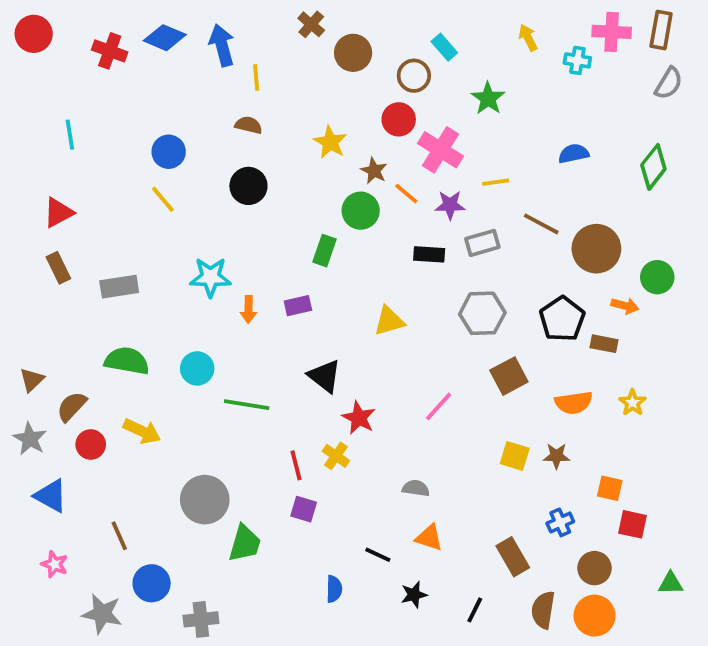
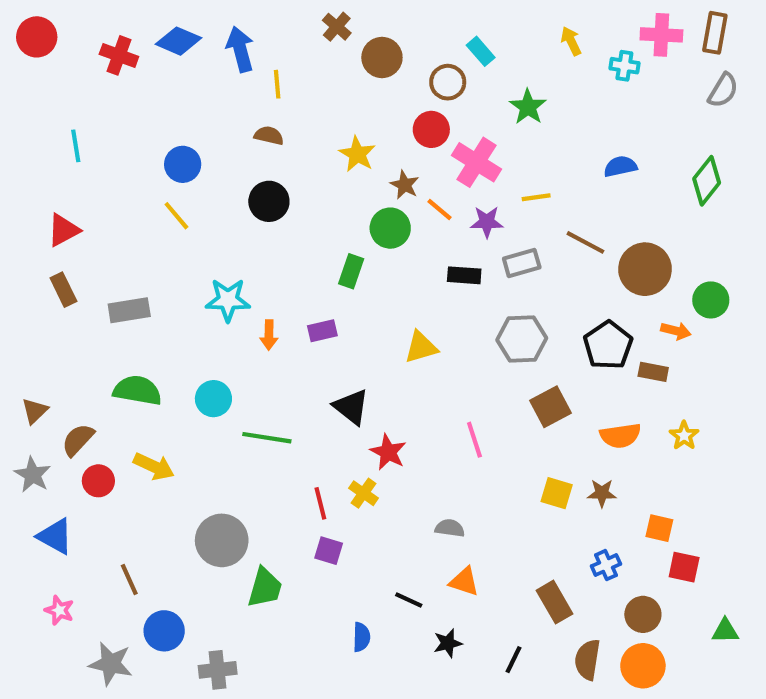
pink line: (439, 406) -> (474, 440), turned -60

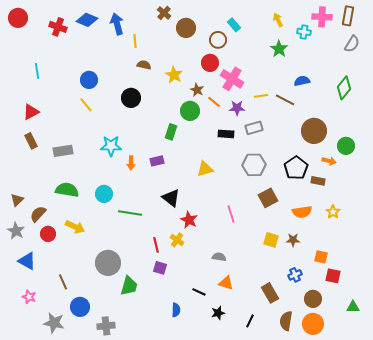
green star: (528, 107) -> (279, 49), moved
brown semicircle: (269, 136) -> (144, 65), moved
brown line: (585, 242) -> (285, 100), moved

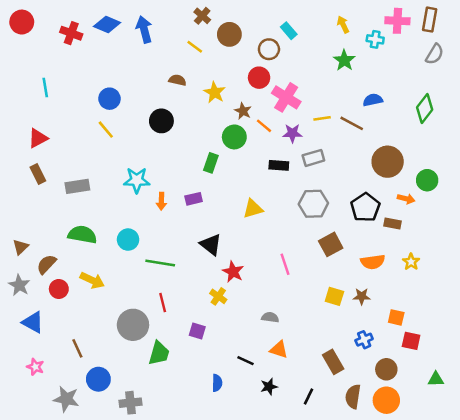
yellow line: (135, 41) -> (195, 47), moved, turned -48
red line: (156, 245) -> (163, 303), moved

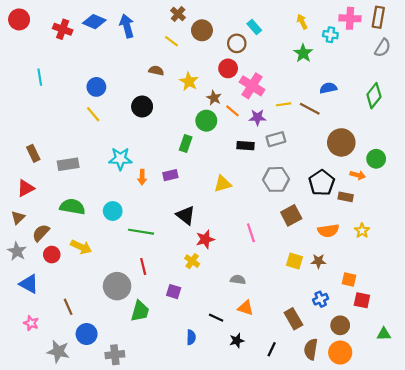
red triangle: (38, 138) -> (26, 188), moved
red star: (233, 272) -> (205, 239), turned 30

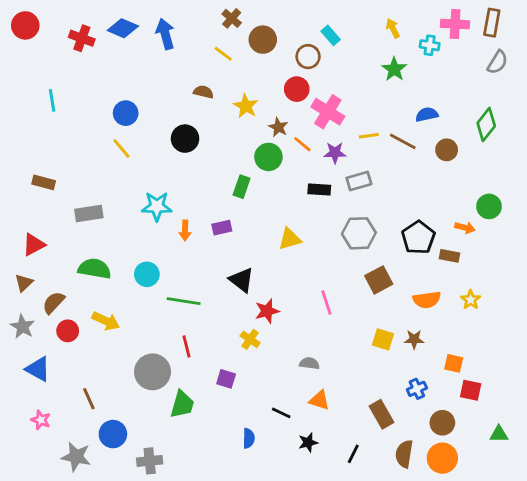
brown circle: (341, 142) -> (447, 150), moved, size x0.6
brown rectangle: (33, 153) -> (44, 182), moved, turned -49

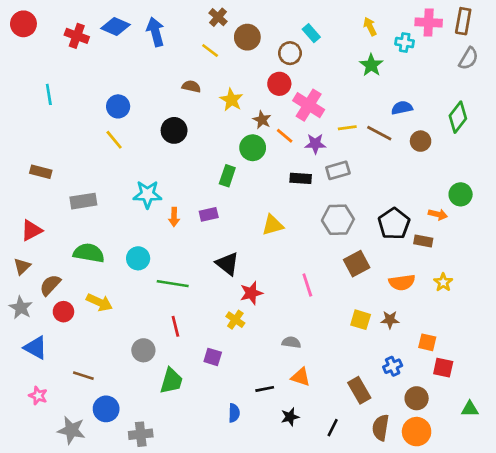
gray circle: (153, 372) -> (143, 350), size x0.7
brown line: (89, 399) -> (83, 376), turned -48
black line: (281, 413) -> (265, 389), turned -36

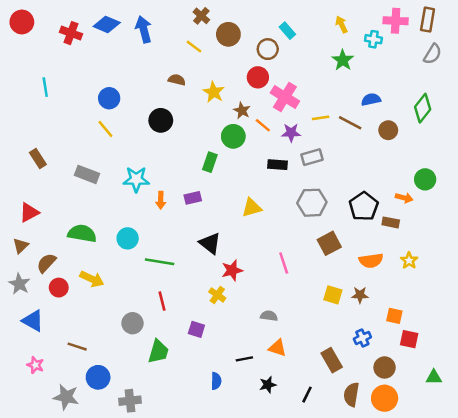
brown rectangle: (41, 172) -> (38, 158), turned 42
gray rectangle: (83, 201) -> (87, 174), moved, turned 30

